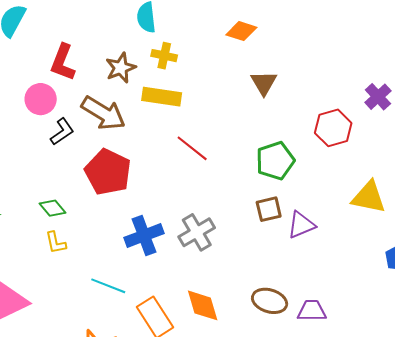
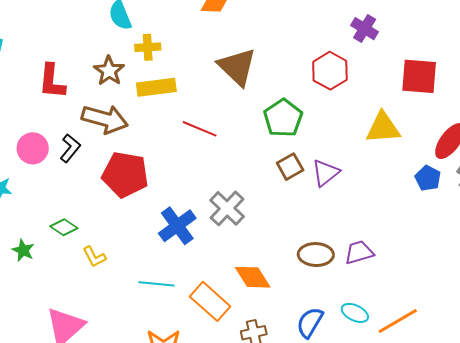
brown triangle: (264, 83) -> (237, 67), moved, size x1.5
pink circle: (41, 99) -> (33, 148), moved
green diamond: (53, 208) -> (64, 227), moved

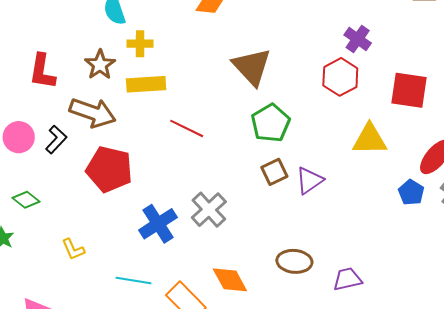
brown triangle: (237, 67) -> (252, 67), moved
red hexagon: (330, 71) -> (340, 77), moved
green diamond: (64, 227) -> (26, 200), moved
purple trapezoid: (359, 252) -> (347, 279), moved

